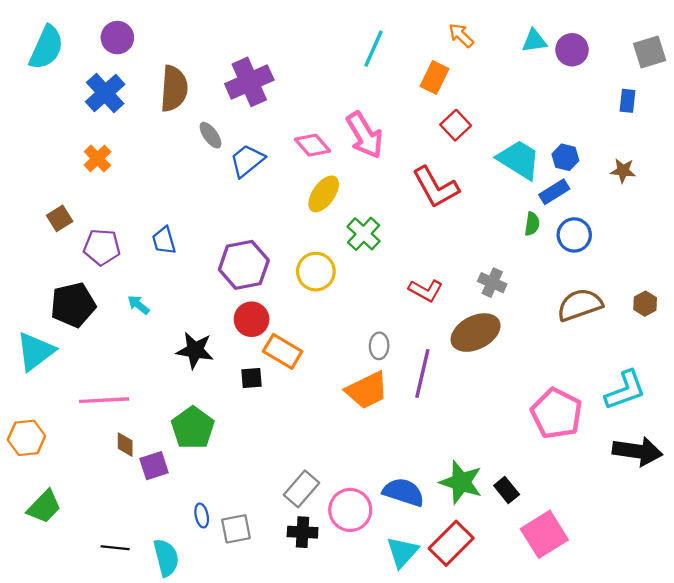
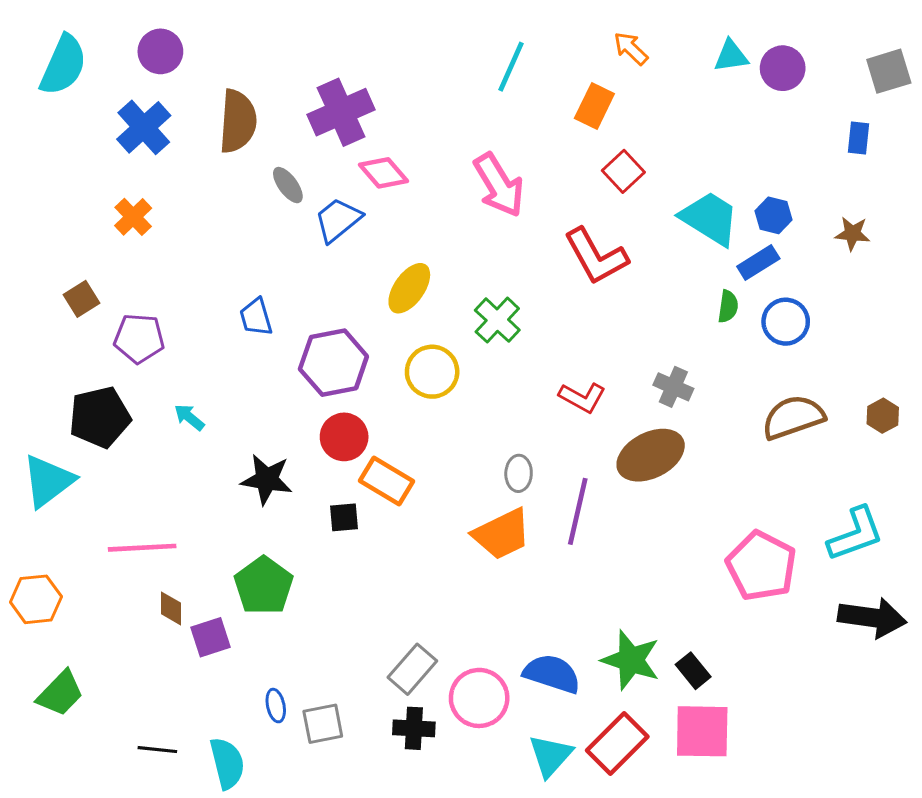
pink diamond: (313, 145) -> (383, 173), moved
yellow ellipse: (324, 194) -> (409, 288), moved
blue trapezoid: (164, 240) -> (256, 317), moved
pink square: (544, 534) -> (702, 731), moved, turned 33

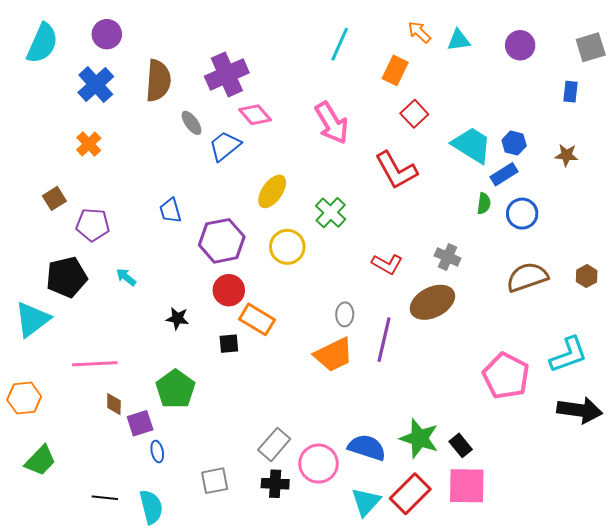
cyan triangle: (731, 56) -> (459, 40), moved
black star: (267, 479) -> (177, 318), size x0.7
blue ellipse: (276, 706) -> (157, 451), moved

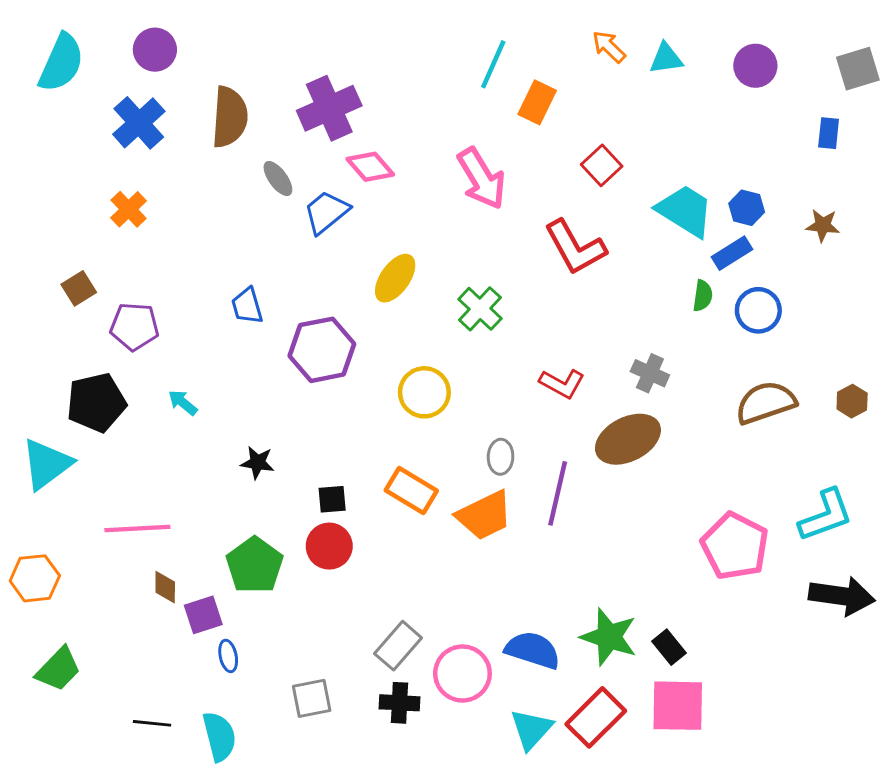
orange rectangle: (395, 70) -> (537, 102), moved
yellow circle: (287, 247) -> (424, 392), moved
red circle: (229, 290) -> (329, 546), moved
orange rectangle: (257, 319) -> (411, 490), moved

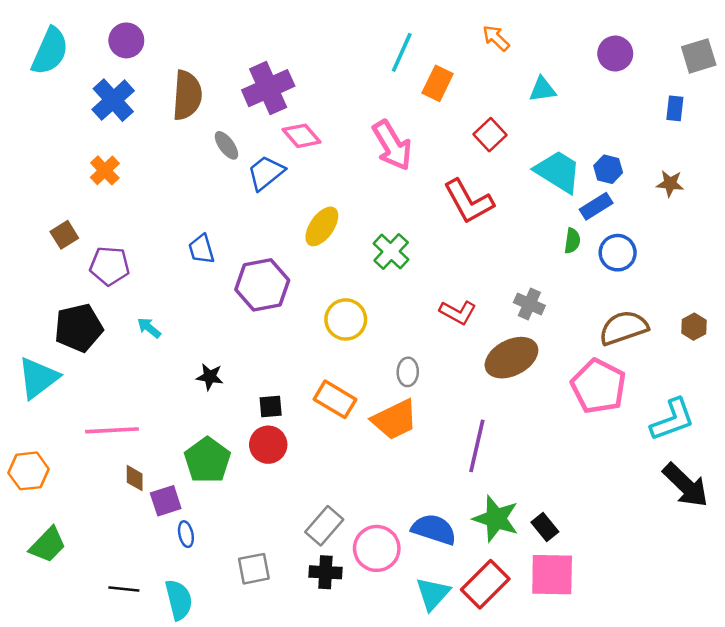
cyan triangle: (666, 58) -> (542, 89), moved
purple line: (558, 493) -> (477, 446), moved
pink pentagon: (735, 546) -> (599, 386), moved
black arrow: (842, 596) -> (686, 485), turned 36

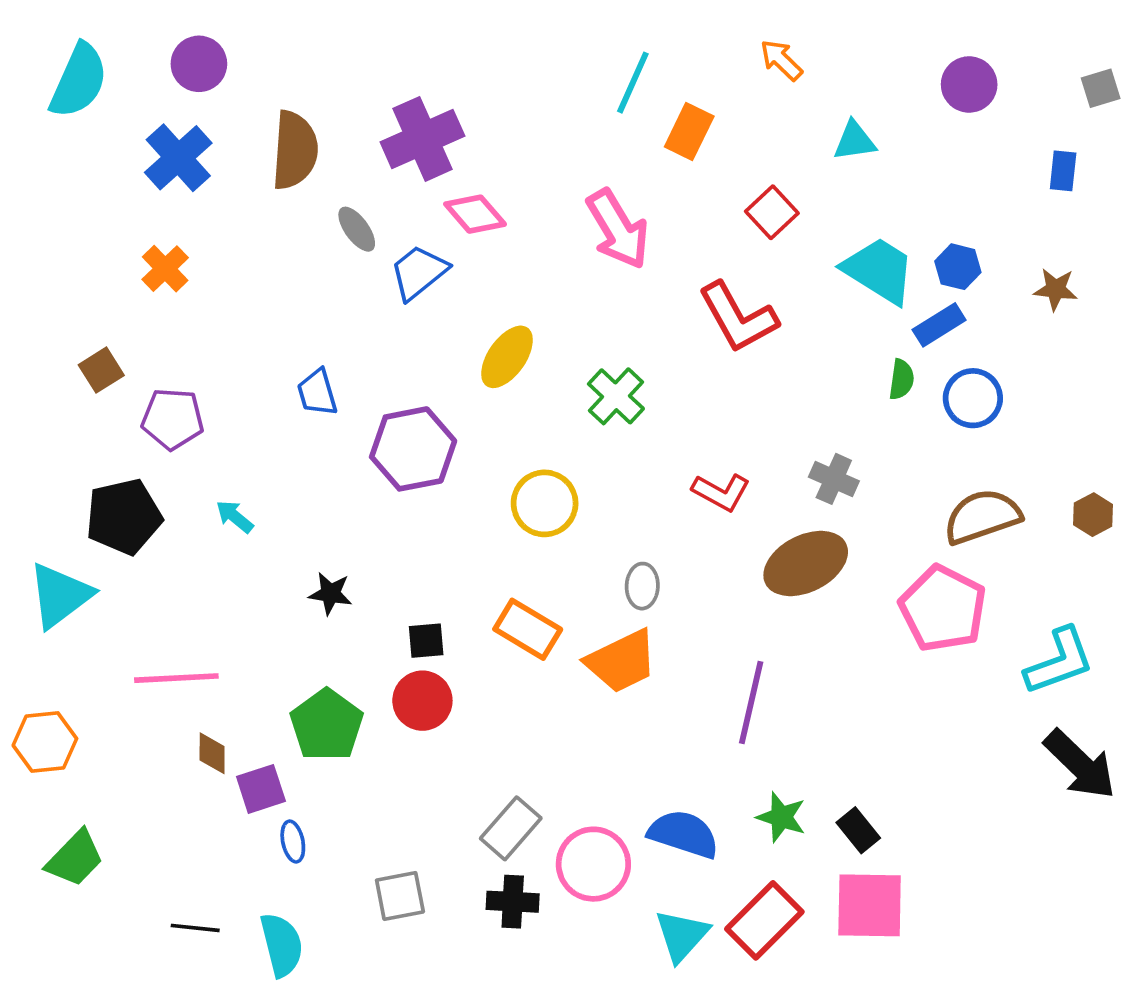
gray square: (699, 56) -> (1101, 88), size x0.7
green star: (496, 519) -> (781, 817), size x0.7

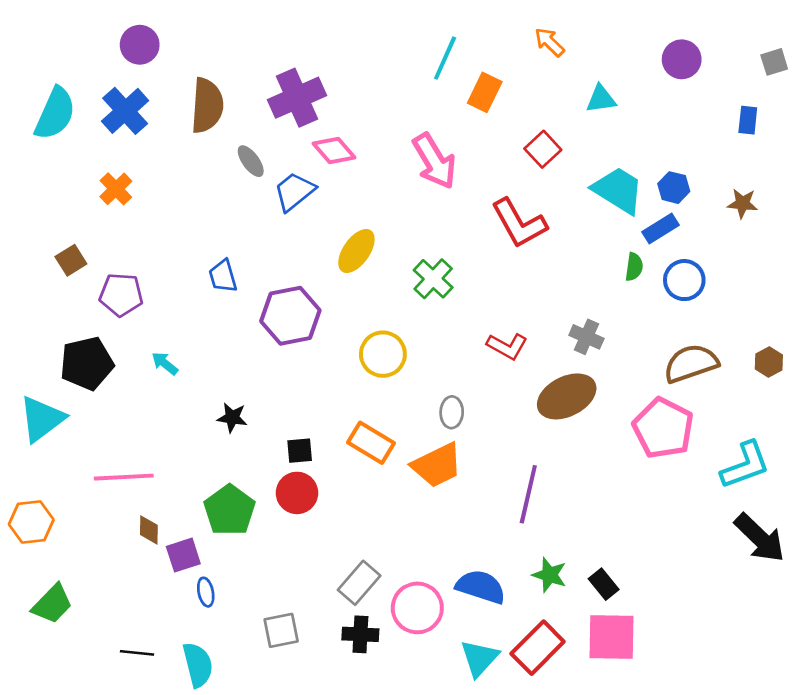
cyan semicircle: (79, 81) -> (55, 114), moved

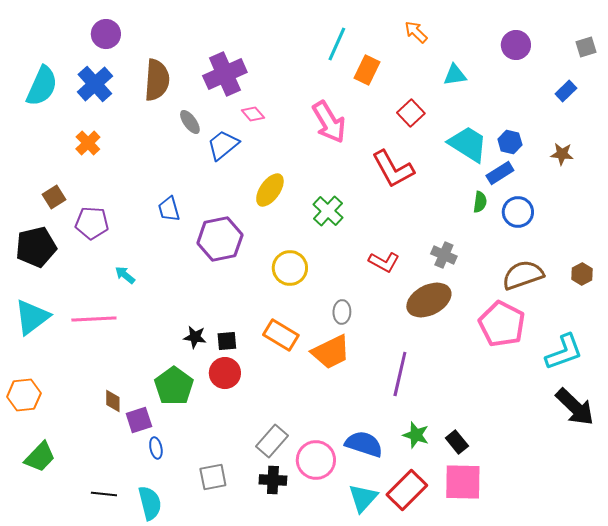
blue rectangle: (748, 120) -> (566, 91), turned 40
pink diamond: (334, 151) -> (253, 114), size x0.7
black pentagon: (87, 363) -> (36, 247), moved
black star: (232, 418) -> (195, 337), moved
pink line: (124, 477) -> (94, 319), moved

